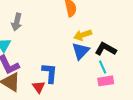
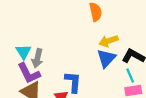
gray arrow: (17, 22) -> (37, 58), moved

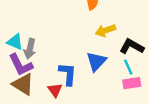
cyan triangle: (23, 52) -> (15, 42), turned -35
blue triangle: (106, 58) -> (96, 61), moved

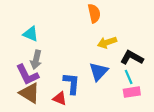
cyan triangle: (15, 42) -> (31, 34), moved
red triangle: (55, 90) -> (60, 98), turned -32

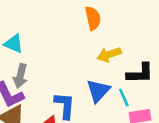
black L-shape: (132, 58) -> (140, 73), turned 150
cyan line: (129, 77) -> (124, 97), moved

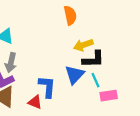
black L-shape: (140, 73) -> (93, 59), moved

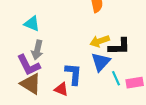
yellow arrow: (83, 45) -> (100, 41), moved
cyan line: (95, 80) -> (116, 78), moved

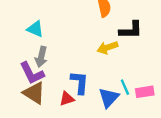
black L-shape: (119, 47) -> (131, 30), moved
blue triangle: (101, 62) -> (109, 98), moved
red triangle: (61, 89) -> (67, 99), turned -40

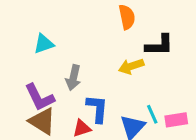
cyan triangle: (35, 29) -> (44, 44), turned -42
gray arrow: (41, 57) -> (73, 78), moved

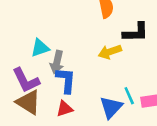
cyan triangle: (44, 44) -> (40, 48), moved
blue L-shape: (97, 109) -> (66, 80), moved

